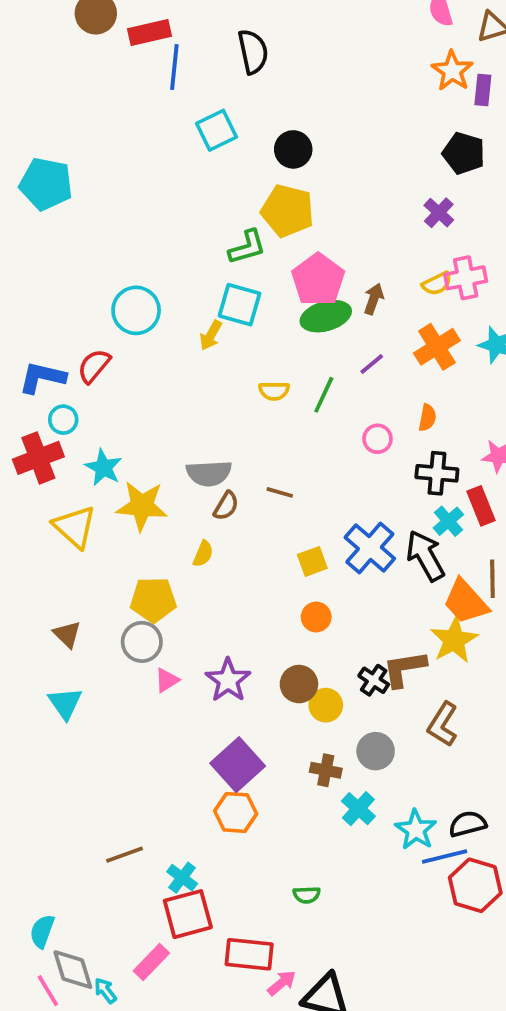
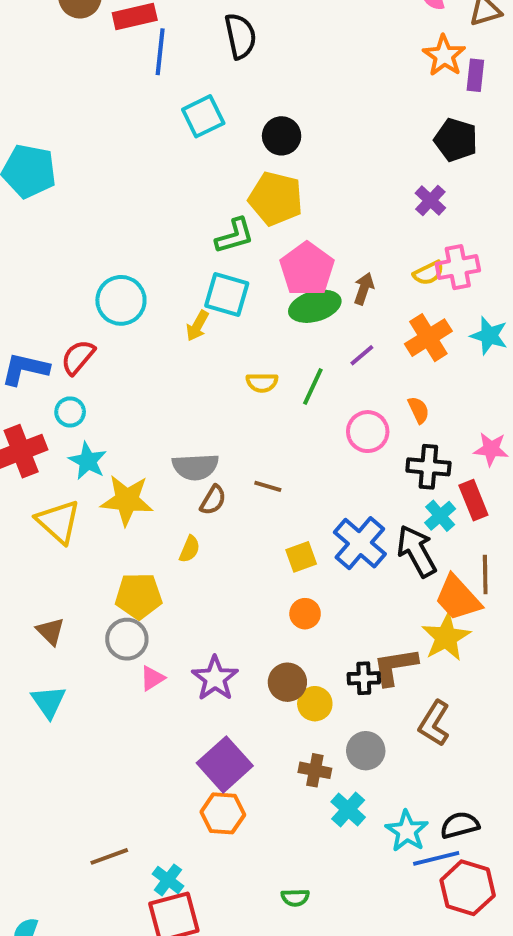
orange semicircle: (427, 418) -> (419, 410), turned -36
cyan circle: (63, 420) -> (70, 412), moved
pink circle: (378, 439) -> (368, 432), size x1.4
black cross: (374, 680) -> (364, 678), turned -36

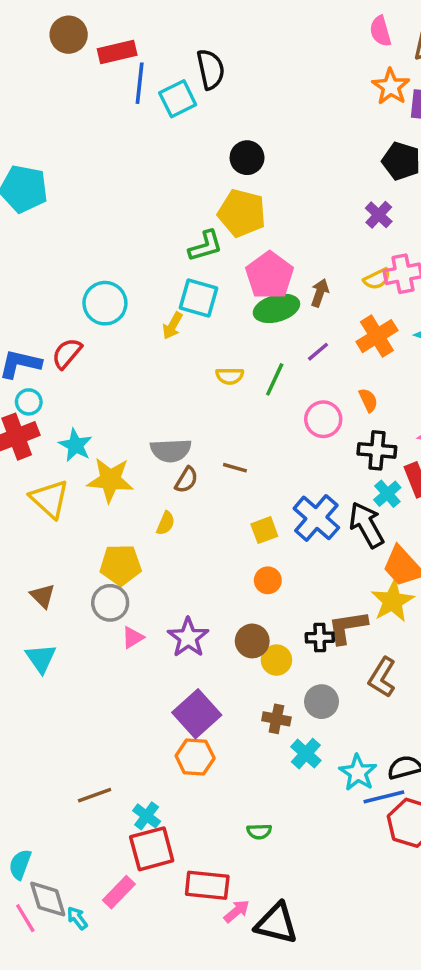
cyan square: (203, 116) -> (178, 99), moved
cyan circle: (70, 412) -> (29, 402), moved

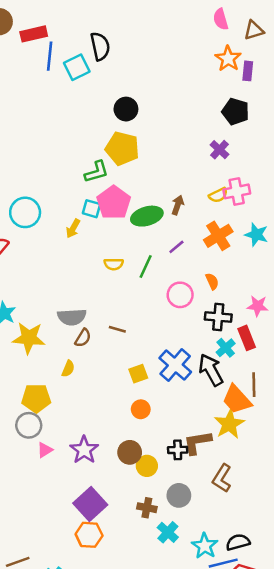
pink pentagon: (270, 275) -> (114, 203), moved
cyan square: (199, 298) -> (92, 209), size x0.7

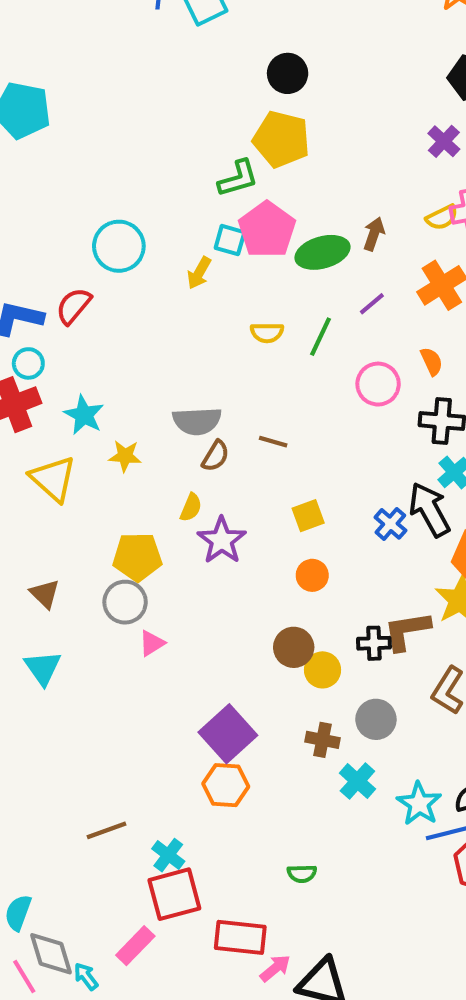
yellow star: (29, 338) -> (125, 456), size x0.6
blue cross: (175, 365) -> (390, 524), moved, size x0.6
purple star: (84, 450) -> (222, 540), moved

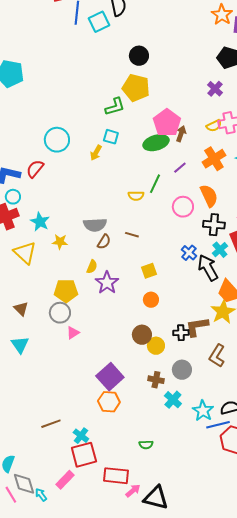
pink pentagon: (267, 230) -> (167, 123), moved
yellow semicircle: (267, 333) -> (136, 196), moved
orange semicircle: (432, 361) -> (209, 196), size x1.6
blue cross: (390, 524) -> (189, 253), moved

